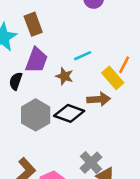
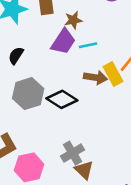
purple trapezoid: (36, 60) -> (63, 42), moved
brown star: (64, 76) -> (73, 20), moved, turned 30
brown arrow: (99, 99) -> (95, 78), moved

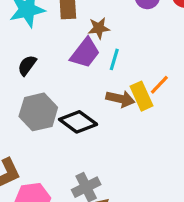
cyan line: (88, 45) -> (114, 59), turned -66

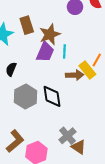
brown star: (99, 28) -> (50, 34), size x1.5
black diamond: (78, 122) -> (52, 96), turned 60

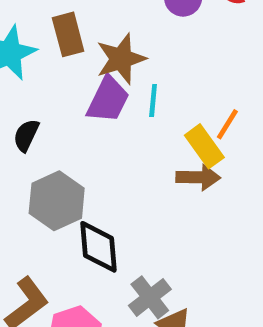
brown arrow: (75, 75) -> (198, 177), moved
black diamond: (52, 96) -> (98, 247), moved

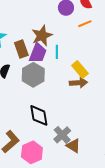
brown rectangle: (68, 34) -> (21, 49), moved
orange line: (227, 124) -> (85, 24), moved, turned 40
gray hexagon: (57, 201) -> (33, 75), moved

